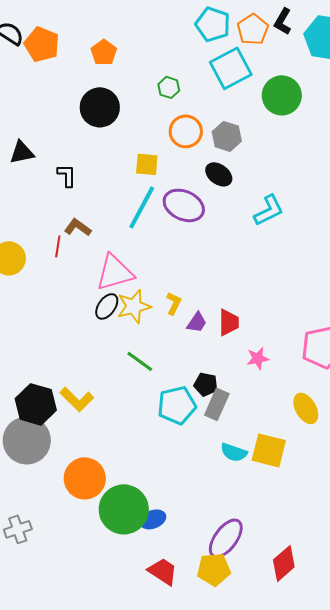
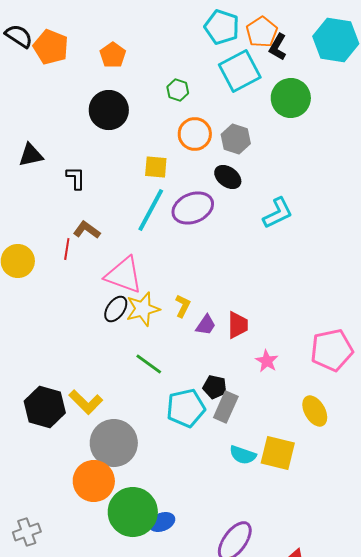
black L-shape: (283, 21) -> (278, 47), moved
purple ellipse: (184, 205) -> (193, 208), turned -48
pink triangle: (115, 272) -> (124, 275), turned 36
pink star: (258, 358) -> (267, 361), turned -30
gray circle: (27, 440) -> (114, 443), moved

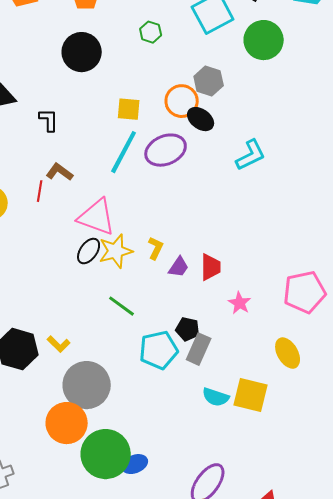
orange circle: (195, 134) -> (182, 101), moved
yellow L-shape: (86, 402) -> (59, 344), size x0.7

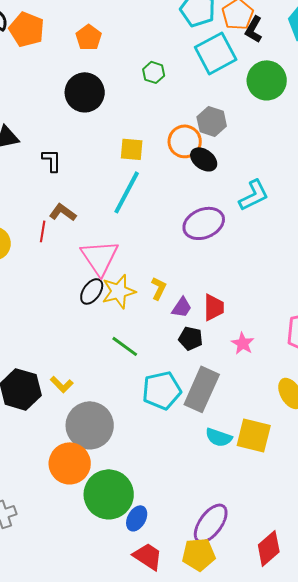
purple ellipse: (166, 150) -> (204, 223), moved
pink triangle: (97, 217) -> (100, 257), turned 36
black pentagon: (188, 329) -> (191, 338), moved
gray rectangle: (199, 349) -> (202, 389), size x1.4
blue ellipse: (135, 464) -> (137, 518), moved, turned -40

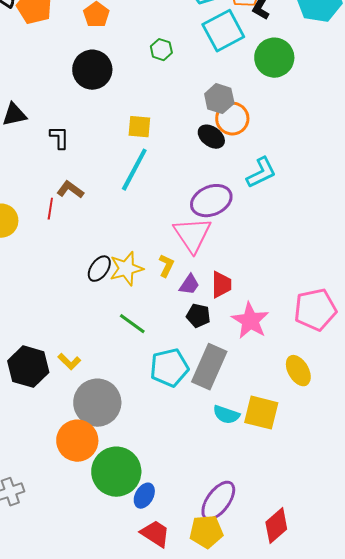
orange circle: (185, 141) -> (232, 119), moved
pink triangle: (100, 257) -> (192, 235), moved
pink star: (243, 343) -> (250, 321), size x1.6

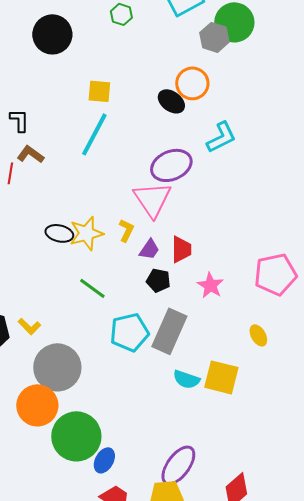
gray hexagon: (219, 99) -> (214, 37), moved
black L-shape: (59, 138) -> (19, 120), moved
black ellipse: (99, 269) -> (59, 233), turned 68
pink star: (250, 321) -> (210, 285), size x0.7
yellow ellipse: (298, 371) -> (258, 335), size x0.7

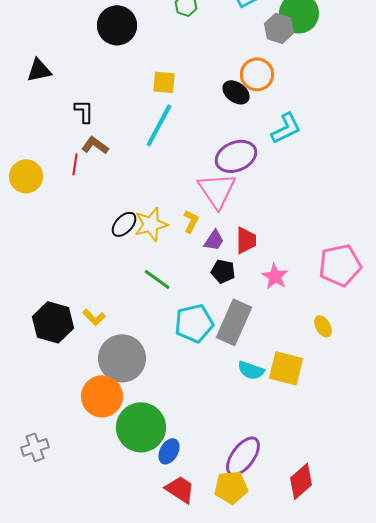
black ellipse: (59, 233) -> (124, 224), turned -60

